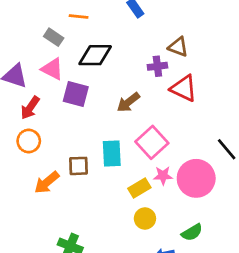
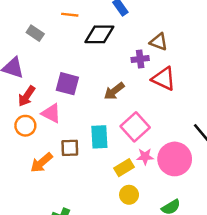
gray rectangle: (54, 37) -> (35, 33), moved
black diamond: (95, 55) -> (99, 34), moved
pink triangle: (52, 69) -> (51, 113), moved

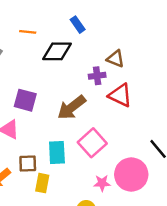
brown arrow: (114, 91) -> (72, 107), size x1.4
pink star: (145, 157) -> (102, 183), moved
yellow rectangle: (124, 168) -> (42, 183), moved, turned -48

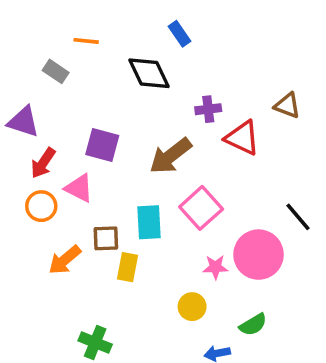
orange line: (28, 32) -> (86, 41), moved
black diamond: (57, 51) -> (149, 73), turned 64
brown triangle: (115, 59) -> (287, 106), moved

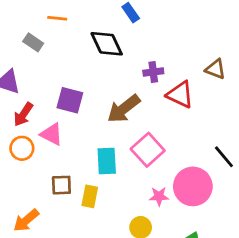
brown square: (106, 238) -> (61, 185), moved
orange arrow: (65, 260) -> (26, 220), moved

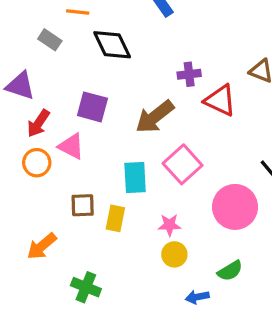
black diamond: (107, 44) -> (112, 45), moved
pink star: (159, 196) -> (169, 225), moved

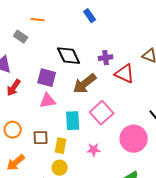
black diamond: (112, 45) -> (69, 56), moved
pink triangle: (71, 146) -> (48, 101), moved, turned -36
orange circle: (37, 163) -> (13, 130), moved
yellow circle: (174, 254) -> (60, 168), moved

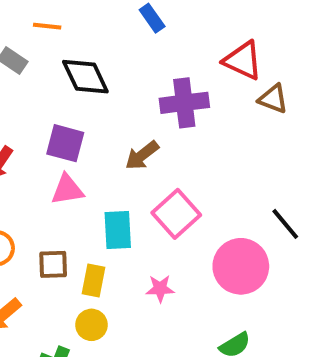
black diamond: (69, 56) -> (85, 77), moved
purple cross: (106, 58) -> (184, 103), size x1.6
red triangle: (125, 74) -> (243, 60), moved
brown arrow: (85, 84) -> (142, 155), size x0.7

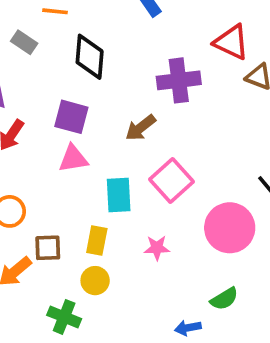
black diamond: (85, 77) -> (90, 57), turned 30
brown square: (53, 264) -> (48, 248), moved

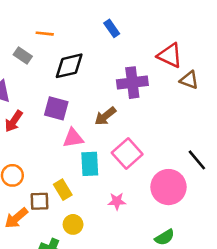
black diamond: (90, 57) -> (69, 66), turned 72
pink triangle: (73, 159) -> (73, 138), moved
yellow rectangle: (97, 241) -> (63, 190), moved, turned -42

